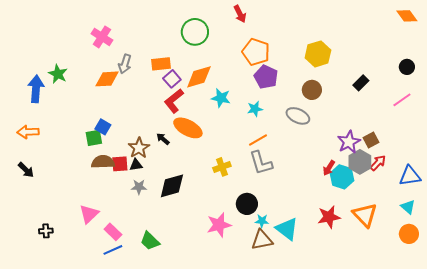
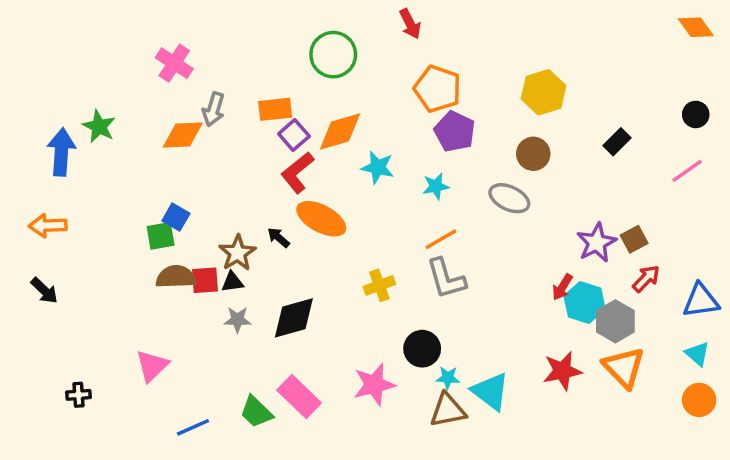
gray hexagon: (360, 162) -> (615, 321), moved
pink rectangle: (113, 232) -> (299, 397), moved, size x1.4

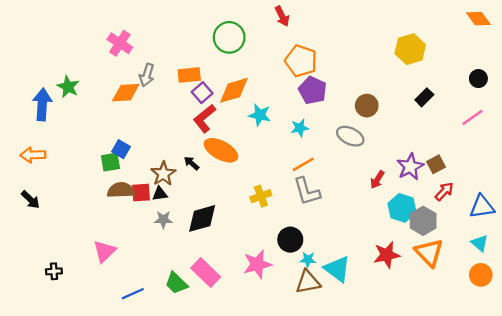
yellow hexagon: (544, 92) -> (410, 49), moved
red arrow: (562, 287) -> (377, 180), moved

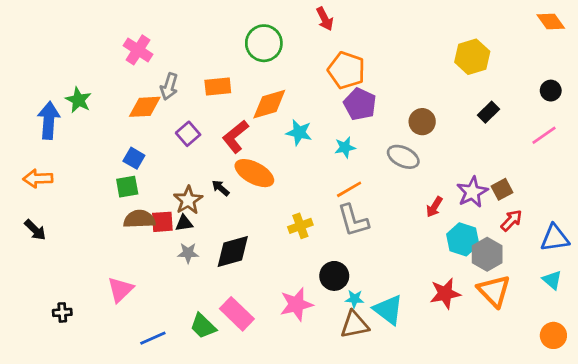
purple square: (202, 93) -> (188, 134), moved
blue square: (121, 149) -> (134, 158), moved
orange circle: (481, 275) -> (553, 335), moved

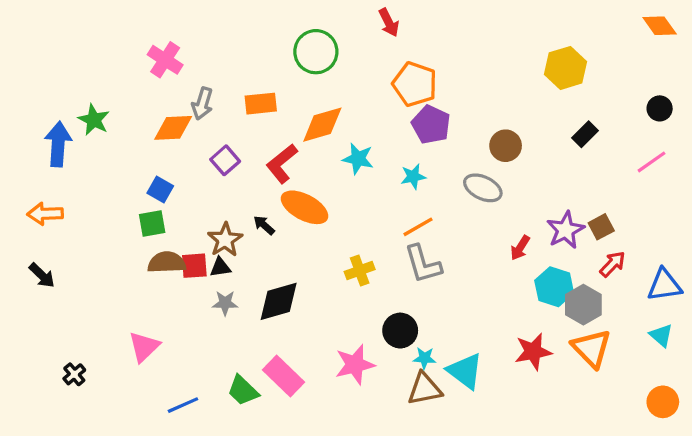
black cross: (62, 312) -> (74, 374), turned -36

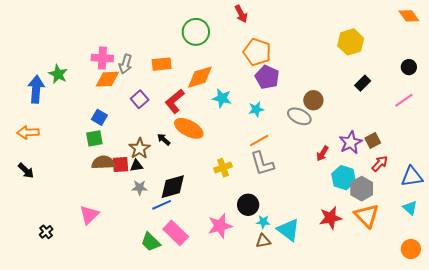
pink cross: (165, 60) -> (102, 58), moved, turned -30
brown circle: (506, 146) -> (313, 100), moved
brown triangle: (424, 389) -> (263, 241), size x0.7
blue line: (183, 405) -> (162, 205), moved

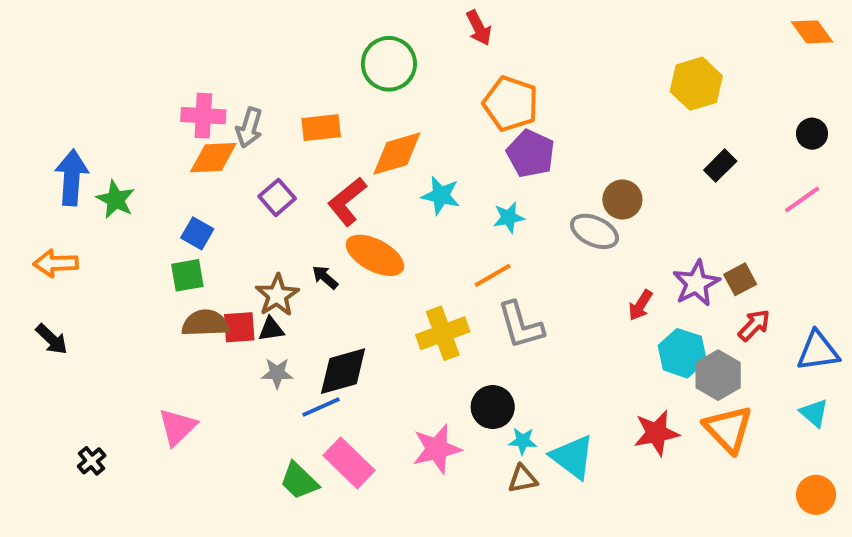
green star: (58, 74) -> (116, 199), moved
orange line: (259, 140) -> (493, 275), moved
yellow cross: (223, 168) -> (443, 333), size x1.4

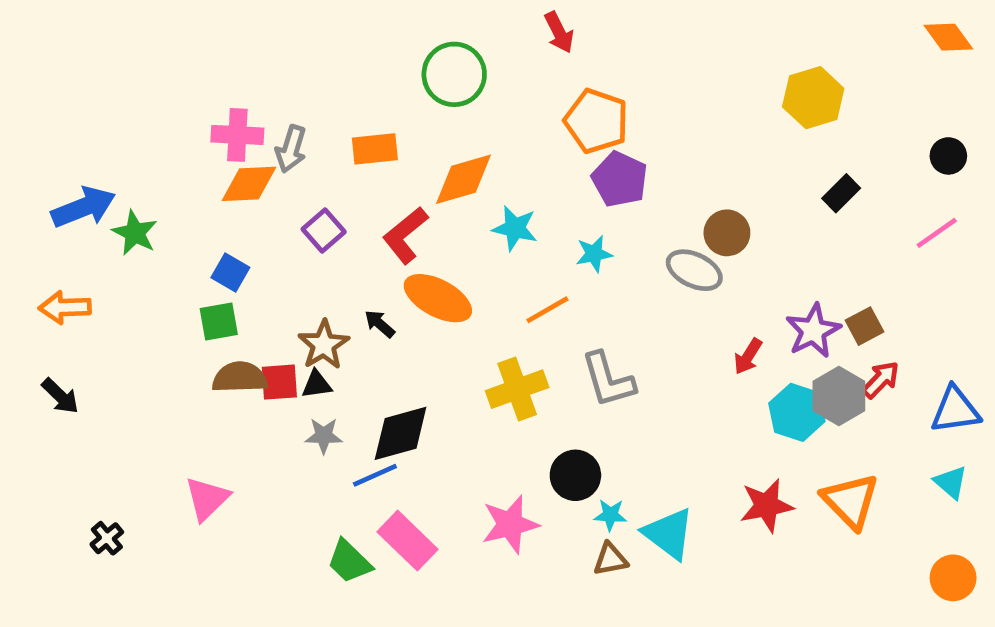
blue arrow: (72, 178) -> (84, 207), turned 64
orange line: (493, 275) -> (547, 310), moved
gray hexagon: (718, 375) -> (839, 396), moved

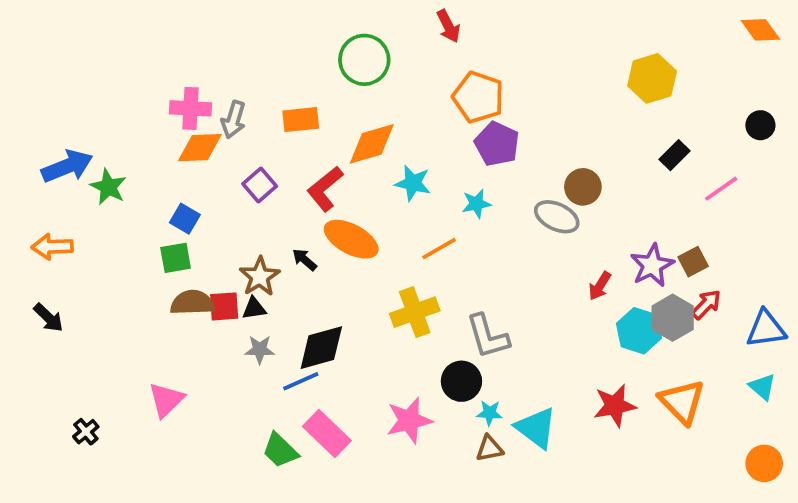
pink line: (937, 233) -> (721, 189), moved
gray L-shape: (608, 380) -> (488, 336), moved

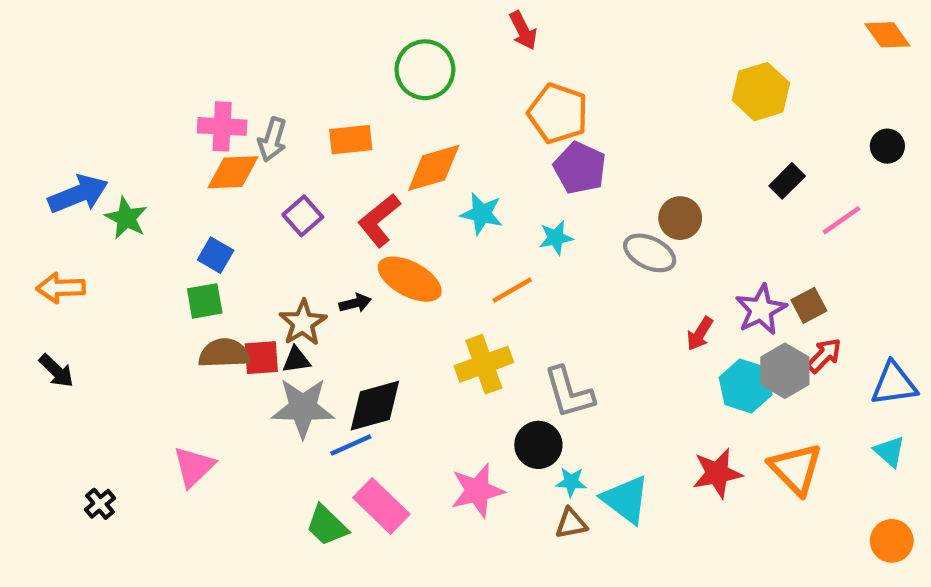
black arrow: (304, 260) -> (355, 303), turned 125
gray star: (260, 349) -> (303, 408), size x1.8

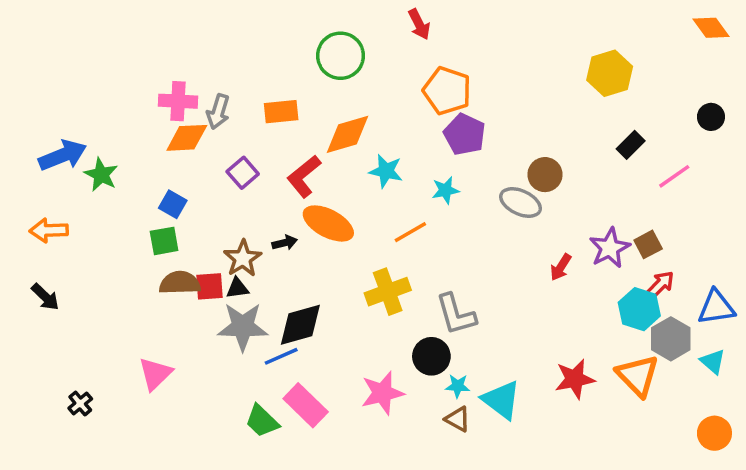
gray hexagon: (785, 371) -> (671, 339), moved
cyan hexagon: (746, 386) -> (639, 309), moved
brown triangle: (571, 523) -> (458, 419), turned 40

